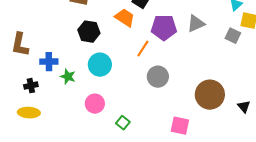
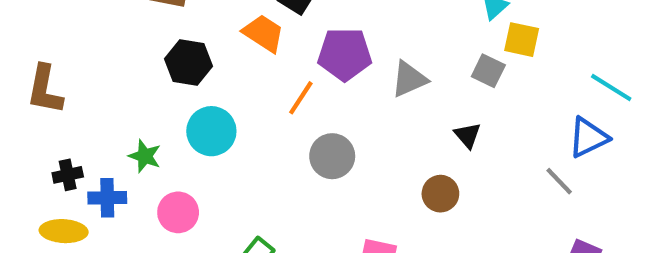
gray triangle: (196, 24) -> (409, 79), moved
blue cross: (49, 62) -> (107, 198), moved
brown circle: (210, 95) -> (440, 194), size x0.6
pink circle: (95, 104) -> (178, 212), moved
black triangle: (244, 107) -> (468, 135), moved

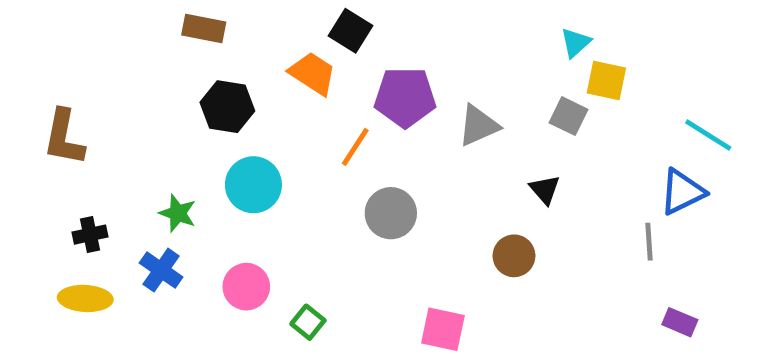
gray line: (559, 181) -> (649, 242), turned 40
blue cross: (107, 198) -> (161, 270), moved, turned 36
pink circle: (178, 212) -> (246, 287), moved

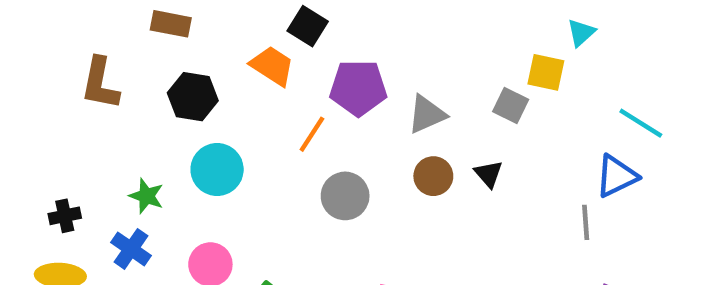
cyan triangle: (576, 43) -> (581, 33), moved
brown L-shape: (64, 137) -> (100, 83), moved
brown circle: (514, 256) -> (433, 176), moved

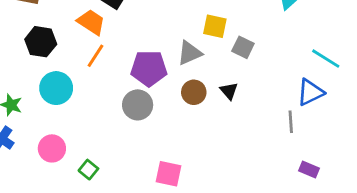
yellow square: (546, 72) -> (215, 26), moved
purple pentagon: (358, 88) -> (149, 68), moved
orange line: (312, 134) -> (95, 56), moved

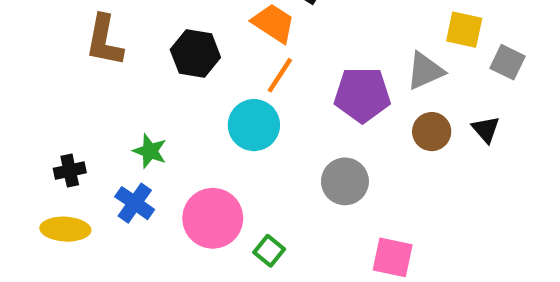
cyan circle: (56, 88) -> (254, 125), moved
gray circle: (138, 105) -> (345, 181), moved
pink circle: (52, 148) -> (213, 218), size x1.4

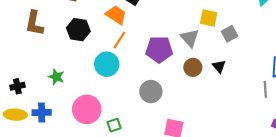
gray square: (508, 62) -> (230, 34), turned 35
gray triangle: (425, 71) -> (190, 38), turned -48
blue cross: (135, 203) -> (42, 113), moved, turned -36
green square: (269, 251) -> (114, 125), turned 32

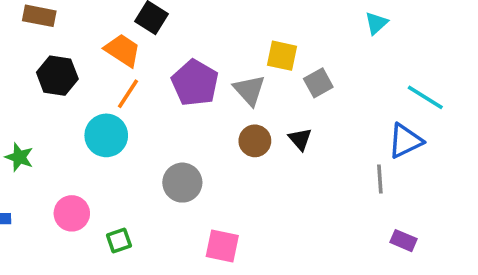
purple pentagon: (159, 50) -> (195, 83), moved, turned 30
pink circle: (87, 109) -> (72, 213), size x0.7

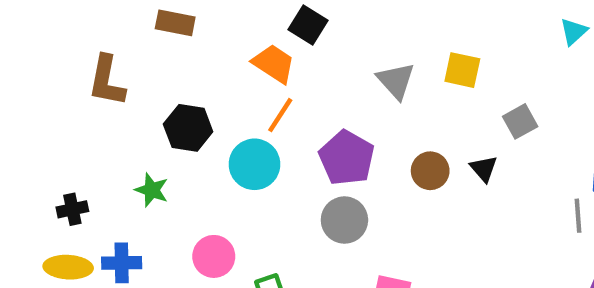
black hexagon: (57, 76) -> (188, 128), moved
purple pentagon: (195, 83) -> (347, 158), moved
gray square: (318, 83) -> (520, 121), moved
gray triangle: (249, 90) -> (396, 81), moved

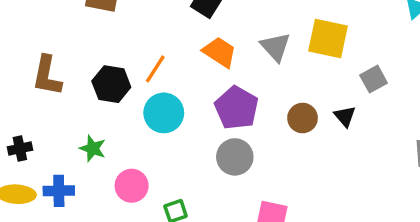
orange trapezoid: (274, 64) -> (220, 52), moved
yellow square: (462, 70) -> (328, 38), size x1.4
brown L-shape: (107, 81) -> (47, 76), moved
orange line: (280, 115) -> (155, 69), moved
green star: (152, 190) -> (93, 148), moved

